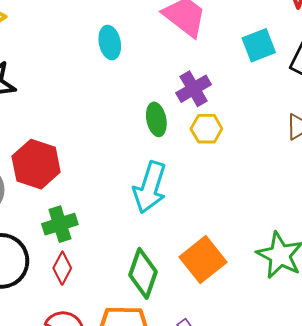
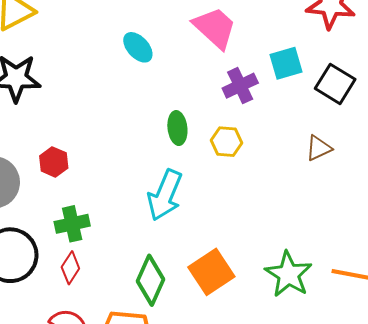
cyan ellipse: (110, 43) -> (138, 47), turned -36
purple cross: (194, 89) -> (240, 86), moved
red hexagon: (36, 164) -> (54, 162), size x0.6

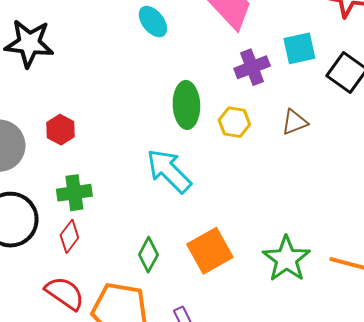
green ellipse: (177, 128) -> (186, 105), size x1.4
brown triangle: (319, 148) -> (295, 122), moved
cyan arrow: (165, 195) -> (169, 171), turned 108
green diamond: (151, 280) -> (148, 255), size x0.7

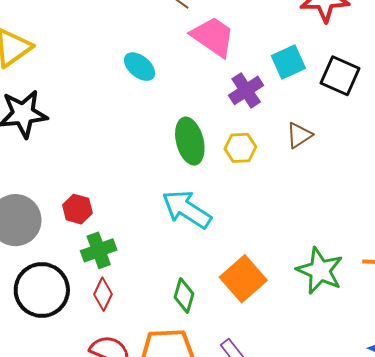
red hexagon: (61, 130) -> (77, 209), moved

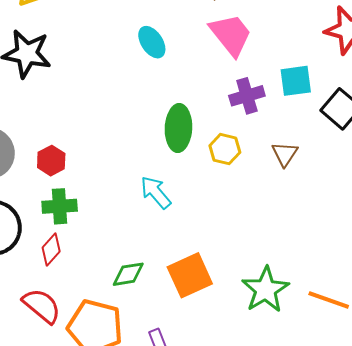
brown triangle: (299, 135) -> (285, 154), turned -40
cyan arrow: (187, 209) -> (156, 192), size x0.7
green diamond: (184, 296) -> (128, 274), turned 48

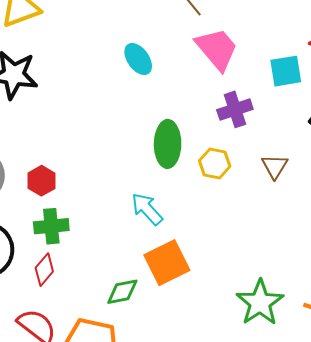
cyan square: (296, 81) -> (286, 71), moved
orange square: (190, 275) -> (167, 263), moved

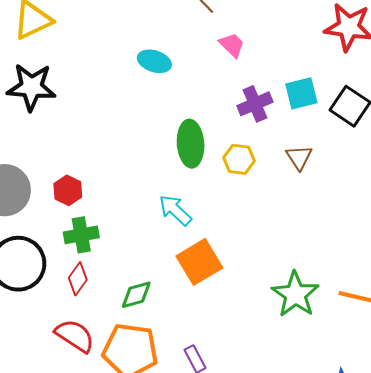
pink trapezoid: (217, 49) -> (232, 45), size x0.6
cyan ellipse: (138, 59) -> (154, 61), turned -32
cyan square: (286, 71) -> (301, 93), moved
green diamond: (122, 292) -> (136, 295), moved

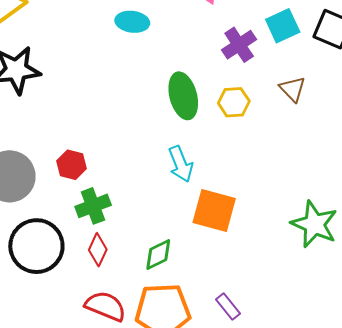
cyan arrow: (175, 210) -> (181, 164), turned -144
orange square: (199, 262) -> (214, 210), turned -33

